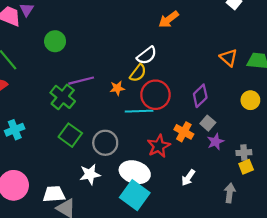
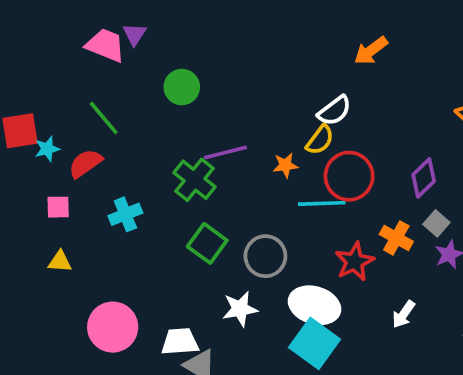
cyan cross: (15, 130) -> (125, 214), moved

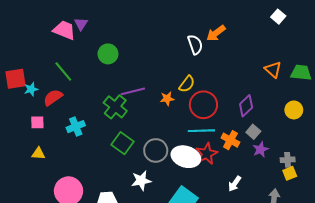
white semicircle: (335, 111) -> (195, 45), moved, turned -72
cyan line: (322, 203) -> (201, 131), moved
white ellipse: (315, 305) -> (186, 157), moved

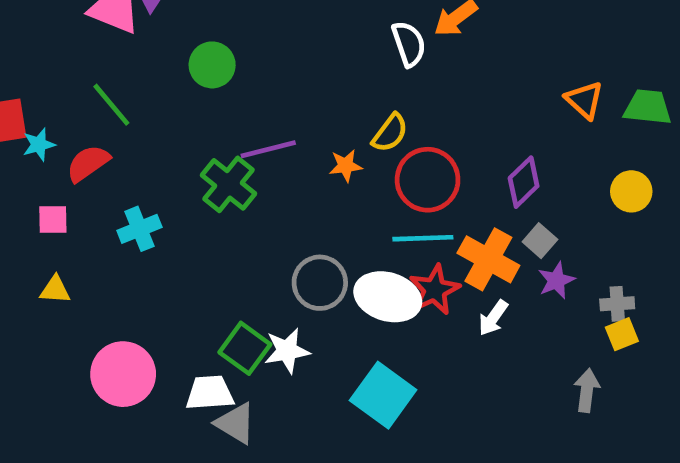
orange cross: (230, 140) -> (488, 259), size x1.4
green square: (122, 143) -> (245, 348), moved
white arrow: (235, 184) -> (493, 318), moved

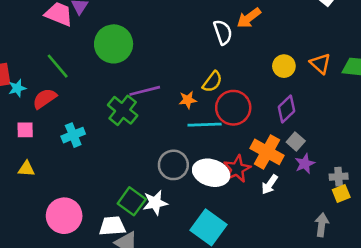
green circle: (212, 65) -> (114, 44), size x1.5
yellow circle: (631, 191) -> (284, 66), moved
cyan line: (423, 238) -> (205, 125), moved

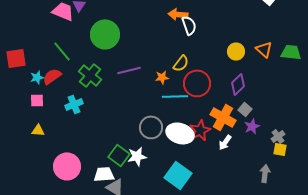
orange arrow: (249, 18) -> (178, 14), moved, turned 42
cyan star: (17, 88) -> (37, 77), moved
green cross: (123, 110) -> (90, 75), moved
gray cross: (339, 177) -> (278, 136), turned -32
yellow square: (341, 194) -> (280, 149), turned 32

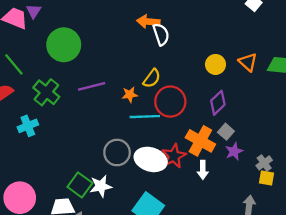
white arrow: (225, 142) -> (203, 170), turned -35

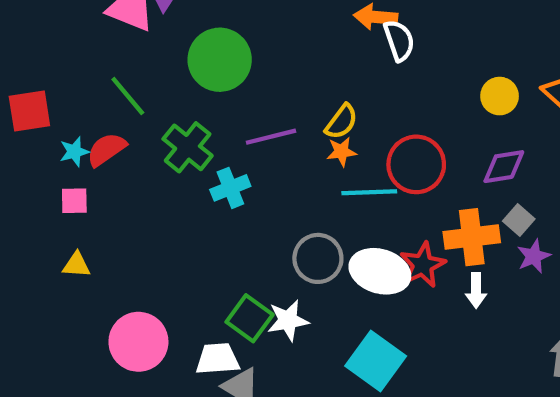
yellow semicircle: (152, 78) -> (341, 122), moved
purple diamond: (218, 103) -> (504, 167), turned 35
cyan cross: (28, 126) -> (230, 188), moved
orange cross: (200, 141) -> (472, 237), turned -36

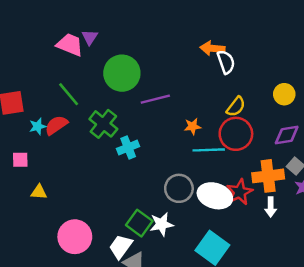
yellow semicircle: (341, 122) -> (236, 107), moved
purple line: (271, 137) -> (155, 99), moved
pink square: (74, 201) -> (20, 160), moved
white trapezoid: (218, 359) -> (121, 247), turned -50

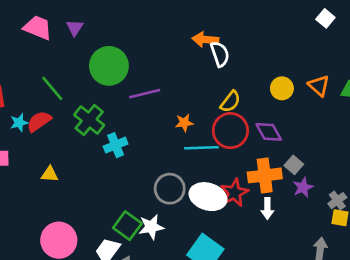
pink trapezoid: (70, 45) -> (38, 28), moved
purple diamond: (287, 135) -> (269, 132), moved, turned 70
yellow triangle: (39, 192) -> (50, 174), moved

